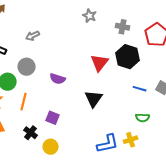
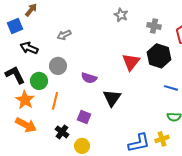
black triangle: (94, 99) -> (112, 98), moved

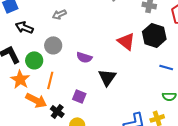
red triangle: (131, 62) -> (126, 41), turned -30
orange arrow: (26, 125) -> (36, 100), moved

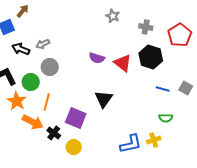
gray arrow: (59, 14) -> (43, 44), moved
purple semicircle: (84, 57) -> (97, 58), moved
purple square: (79, 96) -> (76, 118), size x1.5

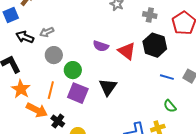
green circle: (31, 82) -> (73, 70), moved
purple square: (76, 118) -> (78, 93), moved
green semicircle: (166, 118) -> (170, 106), turned 48

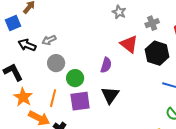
gray cross: (150, 15) -> (152, 23), turned -32
purple semicircle: (101, 46) -> (106, 65), moved, turned -91
red triangle: (127, 51) -> (129, 44), moved
purple square: (78, 93) -> (80, 101), turned -30

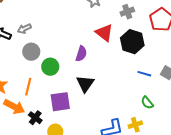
purple square: (80, 101) -> (60, 102), moved

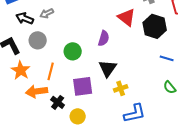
gray circle: (31, 52) -> (38, 40), moved
orange arrow: (14, 107) -> (37, 91), turned 145
yellow cross: (135, 125) -> (121, 88), moved

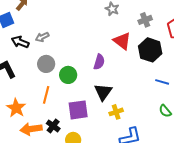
gray circle: (38, 40) -> (46, 64), moved
orange star: (21, 70) -> (16, 108), moved
orange arrow: (37, 91) -> (31, 129), moved

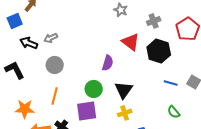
green circle: (68, 75) -> (94, 89), moved
black triangle: (103, 92) -> (124, 90), moved
orange star: (16, 108) -> (25, 109), turned -30

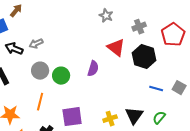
green circle: (94, 89) -> (61, 76), moved
black triangle: (124, 90) -> (134, 116), moved
green semicircle: (174, 112) -> (159, 118), turned 80

